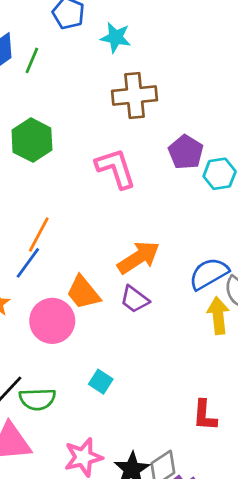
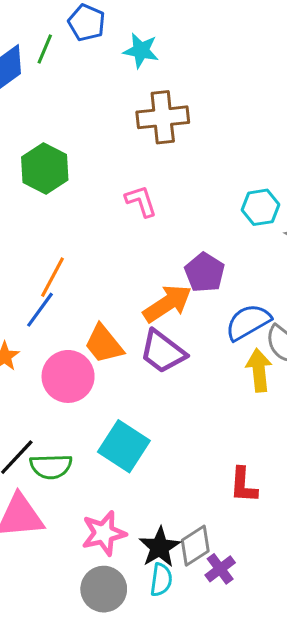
green line: (32, 60) -> (45, 49), moved
purple pentagon: (186, 152) -> (205, 272), moved
pink L-shape: (116, 168) -> (141, 201), size x0.7
purple trapezoid: (135, 299) -> (163, 352), size x1.4
cyan square: (101, 382) -> (124, 446), size x1.8

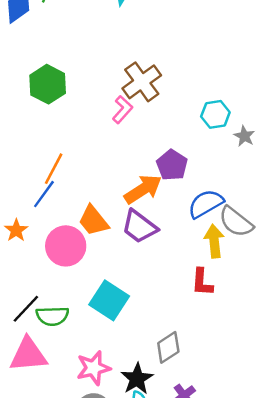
brown cross: (163, 117) -> (142, 82), moved, turned -30
pink L-shape: (141, 201) -> (122, 110), turned 60
red L-shape: (243, 485) -> (202, 282), moved
gray diamond: (195, 546) -> (168, 347), moved

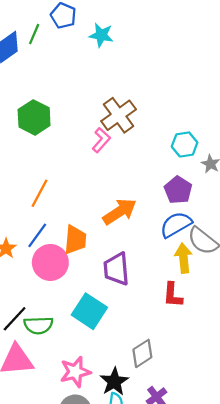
purple pentagon: (172, 165) -> (178, 190), moved
blue line: (44, 194) -> (37, 235), moved
orange trapezoid: (93, 221) -> (75, 240), turned -136
purple trapezoid: (139, 227) -> (116, 269), moved, turned 48

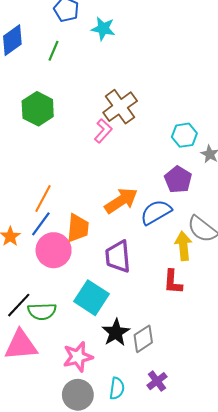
green line: (34, 34) -> (54, 51), moved
orange line: (40, 193) -> (43, 198), moved
blue semicircle: (176, 225) -> (156, 212), moved
black star: (114, 382) -> (116, 333), moved

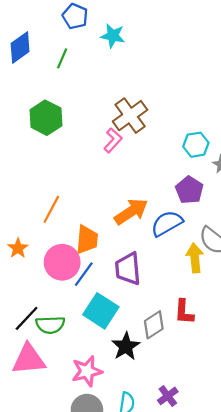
blue line: (41, 224) -> (84, 274), moved
red L-shape: (173, 282) -> (184, 312), moved
gray diamond: (143, 339) -> (154, 325), moved

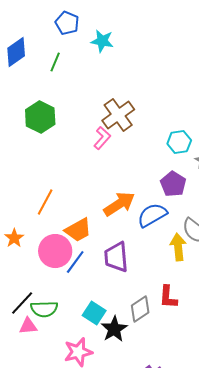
orange trapezoid: (87, 240) -> (78, 230), turned 56
cyan square: (101, 311) -> (94, 313), moved, size x0.7
pink triangle: (29, 359) -> (28, 326), moved, size x0.6

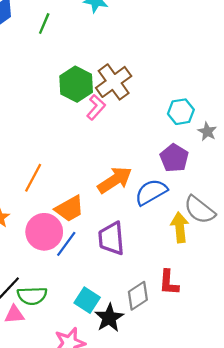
green hexagon: (40, 117) -> (76, 84), moved

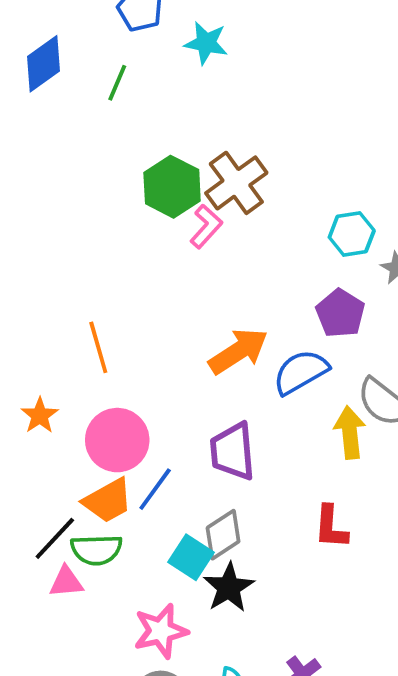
orange line: (33, 178) -> (98, 347), turned -44
orange trapezoid: (70, 209) -> (108, 501), moved
blue line: (66, 244) -> (155, 489), moved
gray diamond: (138, 296) -> (223, 535), moved

